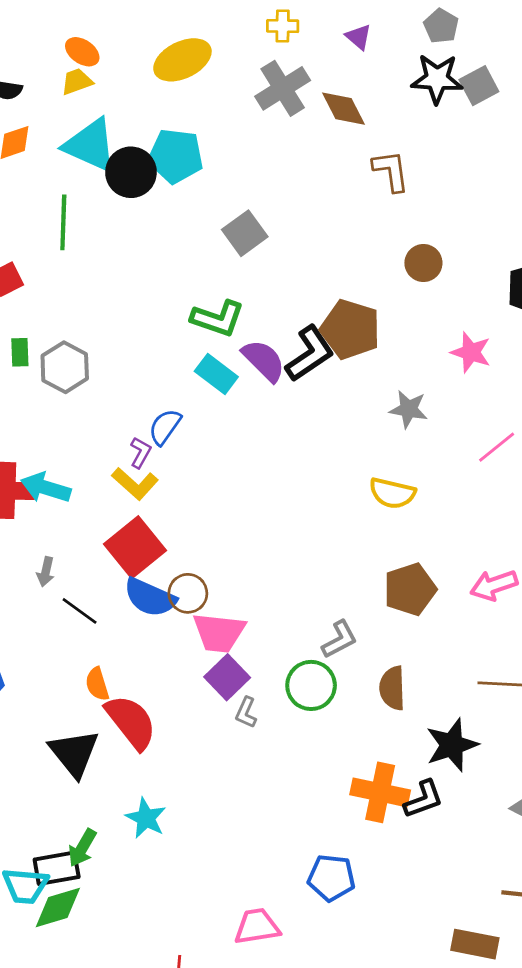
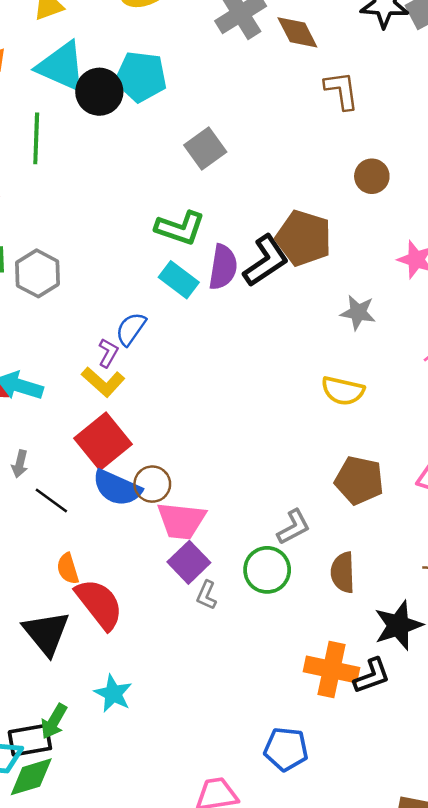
purple semicircle: (264, 360) -> (223, 267), turned 54
brown pentagon: (410, 589) -> (359, 480), turned 30

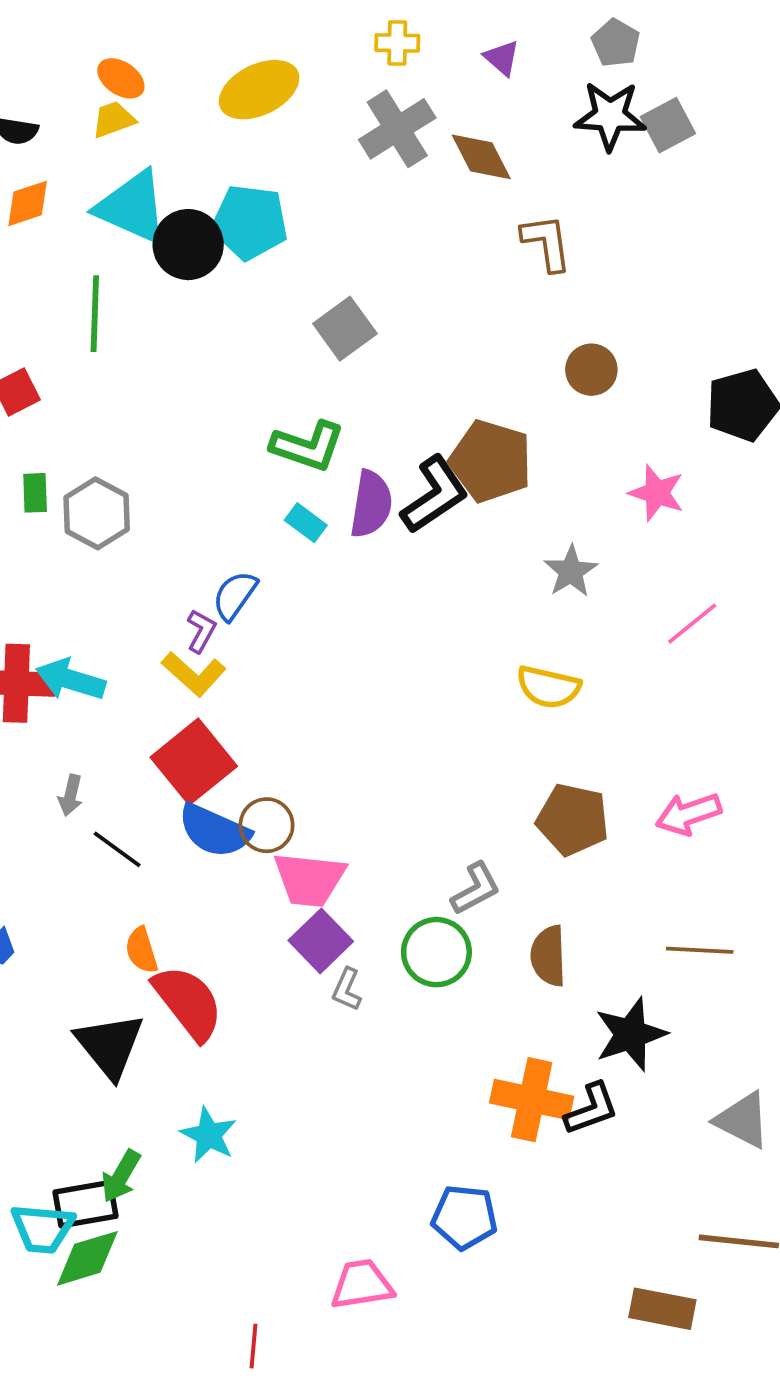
cyan rectangle: (179, 280) -> (306, 523), size x0.7
gray star: (358, 313) -> (571, 571), turned 30

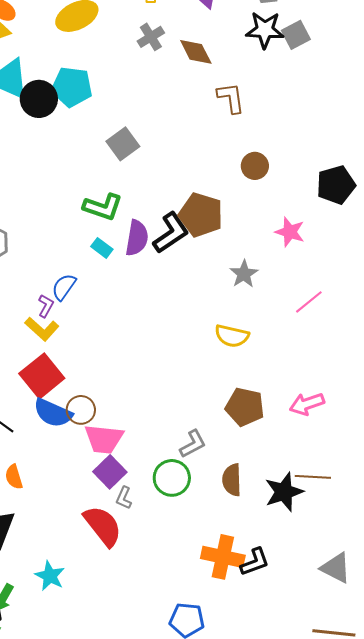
gray cross: (397, 129) -> (151, 37), size x0.7
red semicircle: (188, 1003) -> (103, 526), moved
black star: (631, 1034) -> (284, 492), moved

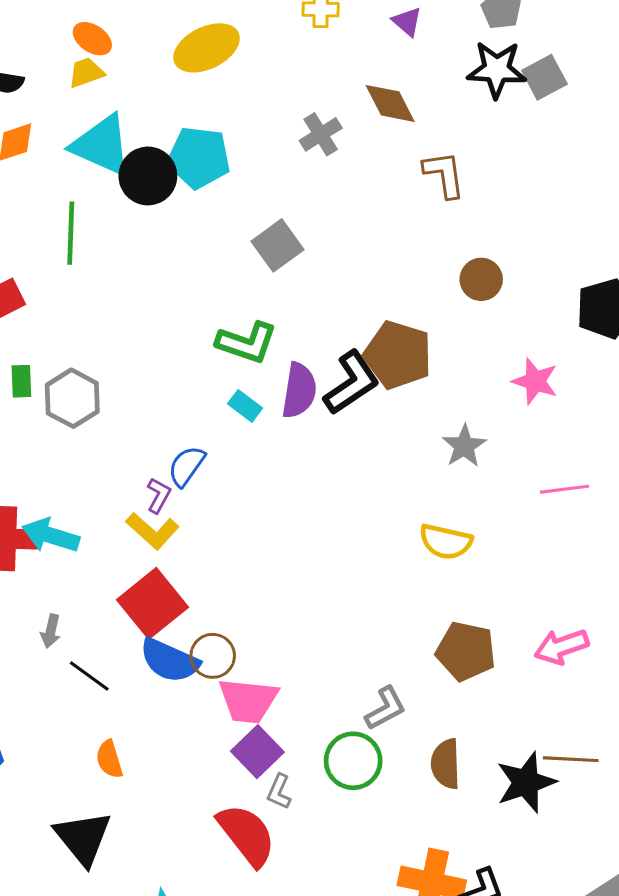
gray cross: (151, 37) -> (321, 134), moved
pink line: (309, 302) -> (564, 489), turned 32

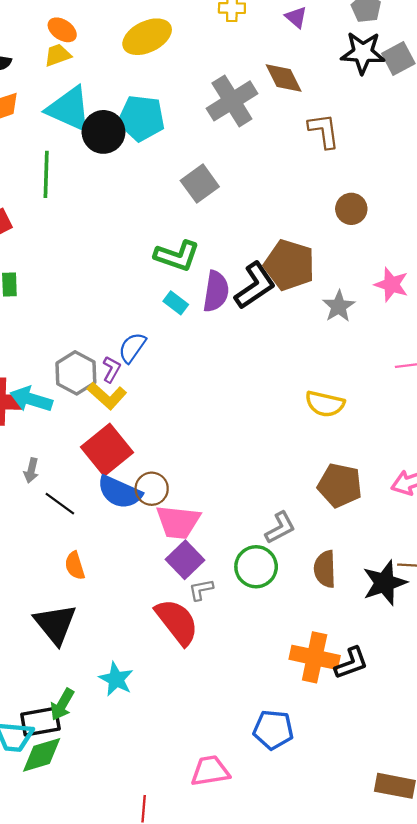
gray cross: (321, 134) -> (232, 101), size x1.6
gray hexagon: (72, 398) -> (76, 373), moved
gray star: (464, 446) -> (339, 306), moved
gray L-shape: (279, 792) -> (201, 590), turned 55

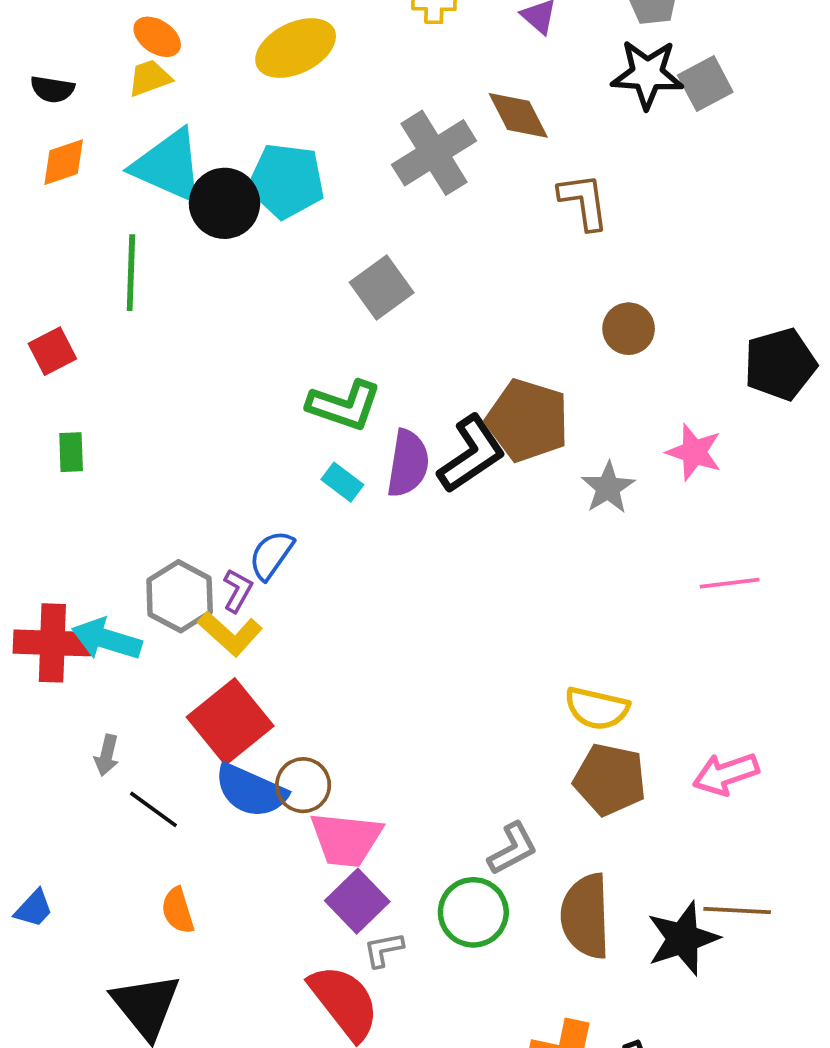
yellow semicircle: (325, 404) -> (597, 708), moved
brown semicircle: (325, 569) -> (586, 916), size x1.4

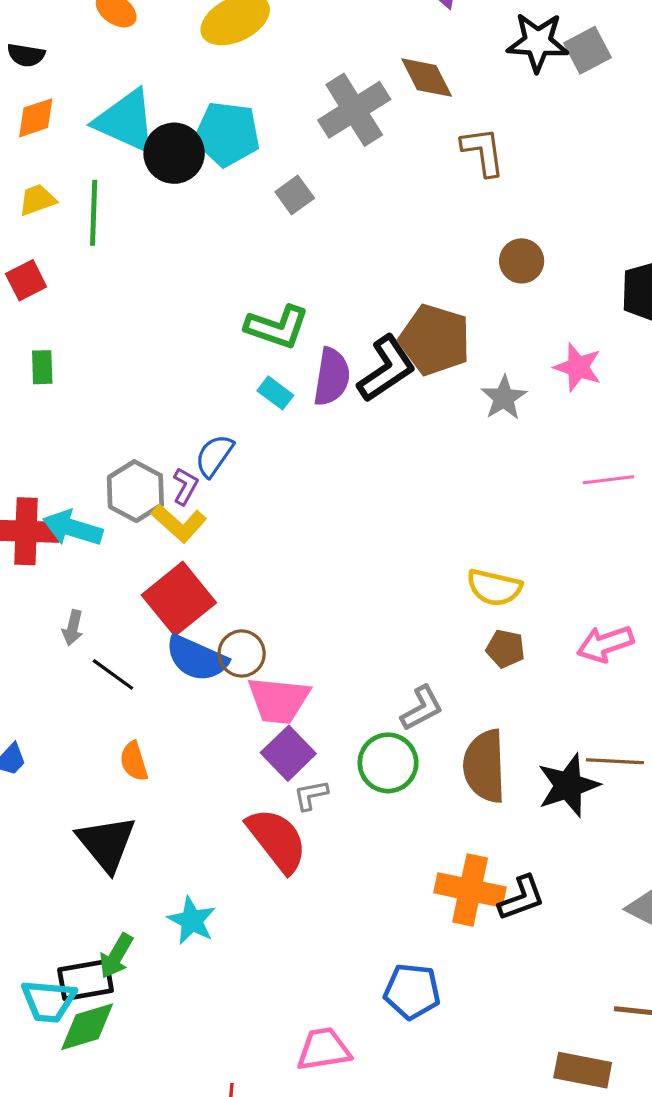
yellow trapezoid: (150, 78) -> (37, 200), moved
gray square: (382, 287) -> (295, 195), moved, size x0.7
brown pentagon: (610, 780) -> (505, 649), size x0.6

